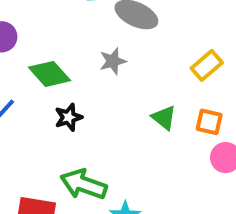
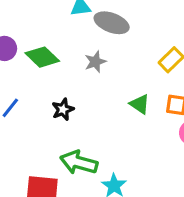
green diamond: (49, 74) -> (42, 57), moved

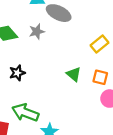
gray star: (95, 62) -> (37, 32), moved

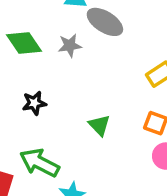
green triangle: (74, 74) -> (99, 125), moved

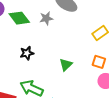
green triangle: (99, 125) -> (66, 65), turned 32

